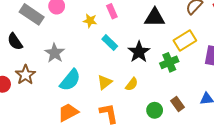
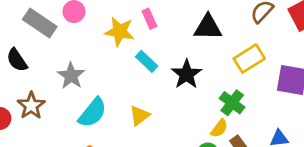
yellow star: (90, 21) -> (120, 31), size x1.5
green cross: (169, 62) -> (232, 103), moved, turned -30
yellow semicircle: (132, 84) -> (219, 128), moved

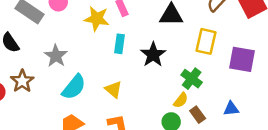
yellow rectangle: (249, 59) -> (206, 41), turned -45
cyan rectangle: (147, 61) -> (120, 44), turned 54
yellow triangle: (139, 116) -> (114, 89), turned -42

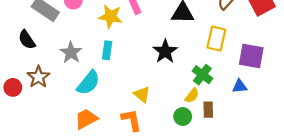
cyan rectangle: (120, 44) -> (107, 50), moved
yellow triangle: (114, 89) -> (142, 94), moved
blue triangle: (231, 109) -> (240, 86), moved
brown rectangle: (198, 115) -> (208, 110), turned 35

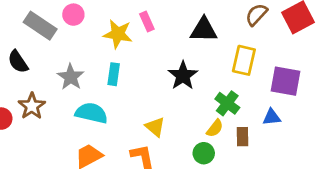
cyan semicircle: (88, 83) -> (91, 113), turned -116
brown rectangle: (208, 110) -> (243, 137), moved

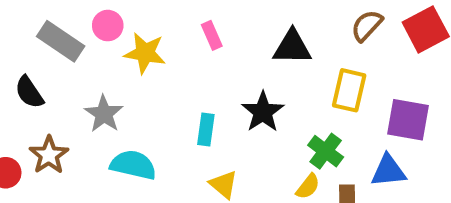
yellow star: (118, 34) -> (145, 53), moved
cyan rectangle: (114, 74) -> (206, 130), moved
blue triangle: (272, 117) -> (388, 171), size x1.4

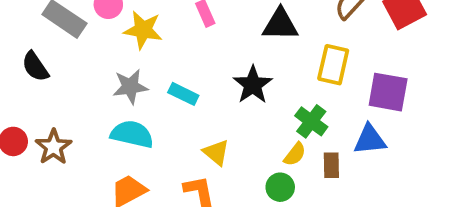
gray star: (104, 114) -> (130, 87), moved, turned 30
cyan rectangle: (206, 130) -> (183, 94), moved, turned -72
brown star: (49, 155) -> (53, 147), moved

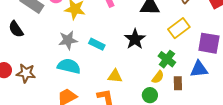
yellow rectangle: (333, 65) -> (179, 28), turned 40
brown star: (53, 147) -> (26, 73), turned -30
yellow triangle: (216, 152) -> (115, 76), turned -35

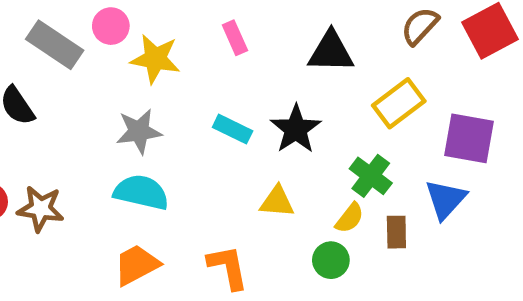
cyan rectangle: (97, 44) -> (233, 129), moved
blue triangle: (199, 69) -> (446, 199), turned -42
yellow triangle: (115, 76) -> (277, 202), moved

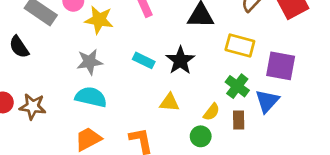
yellow rectangle: (399, 103) -> (240, 46), turned 52
green cross: (371, 176) -> (237, 86), moved

